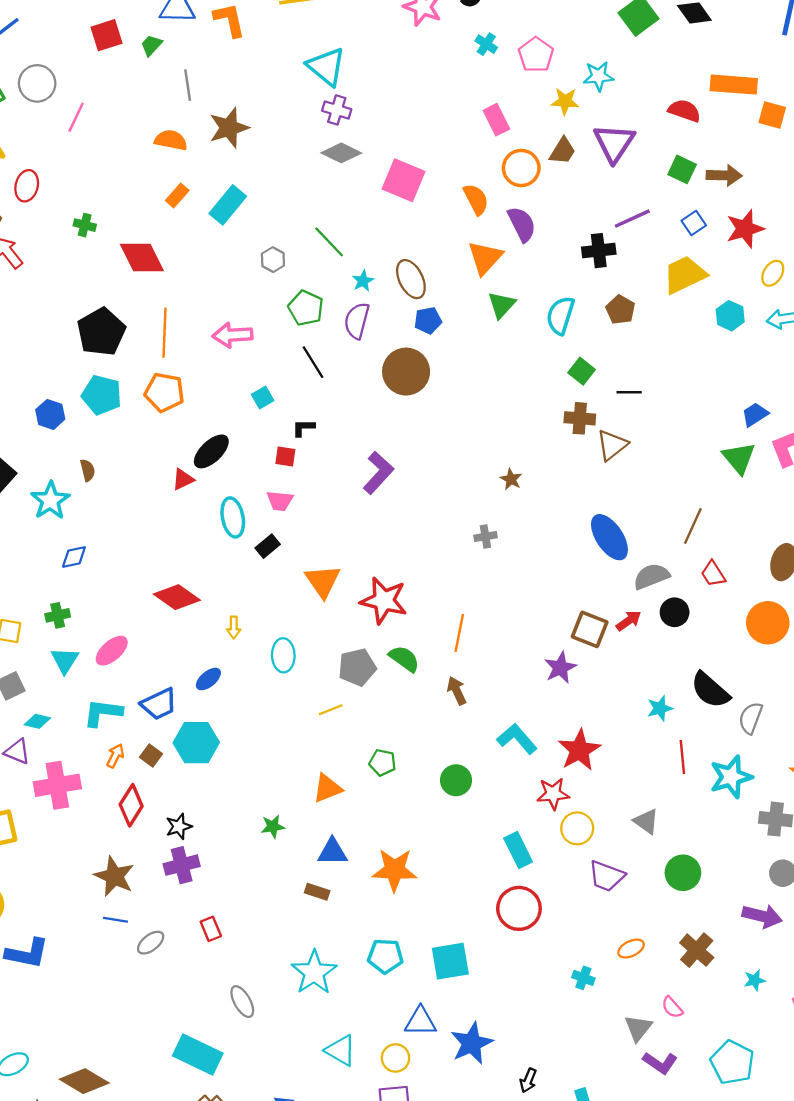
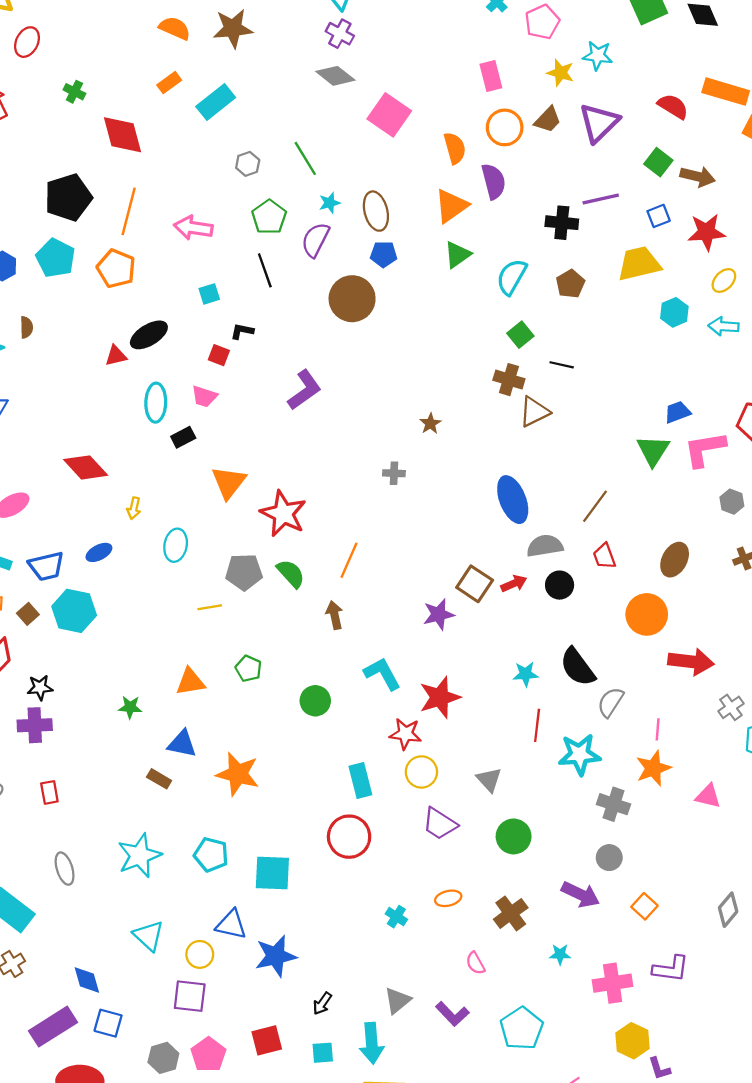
gray triangle: (638, 1028) -> (397, 1001), moved

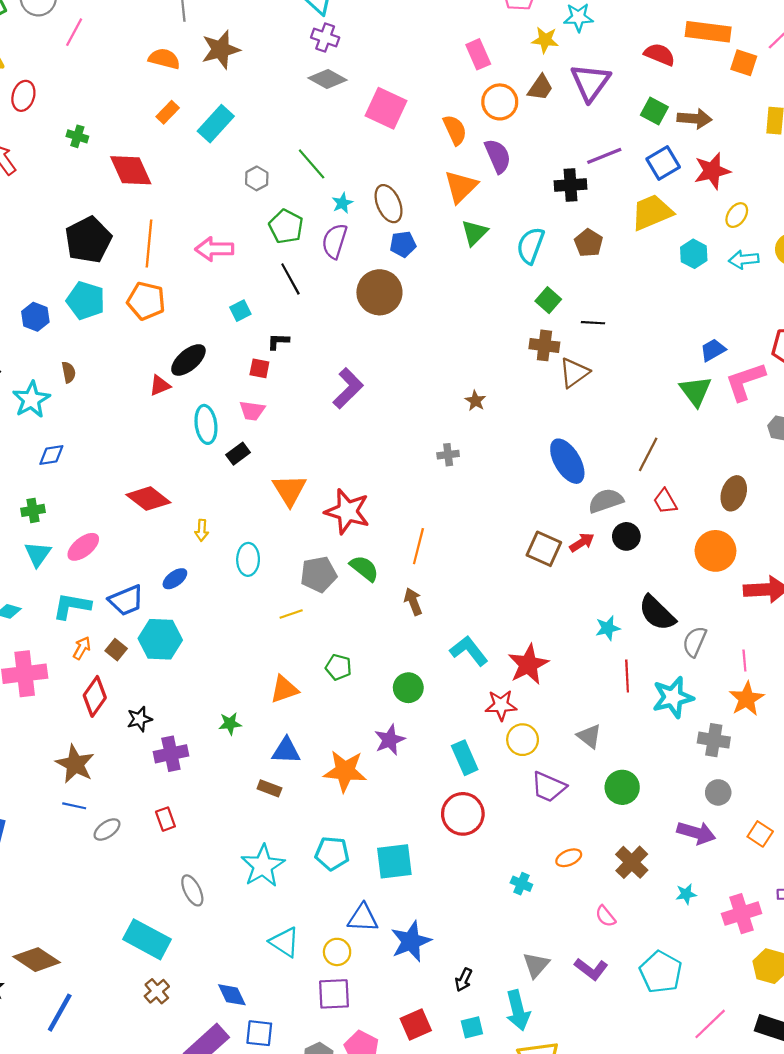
blue square: (659, 216) -> (663, 163), size x1.4
purple star: (439, 614) -> (390, 740), moved
purple cross: (35, 725) -> (171, 754), moved

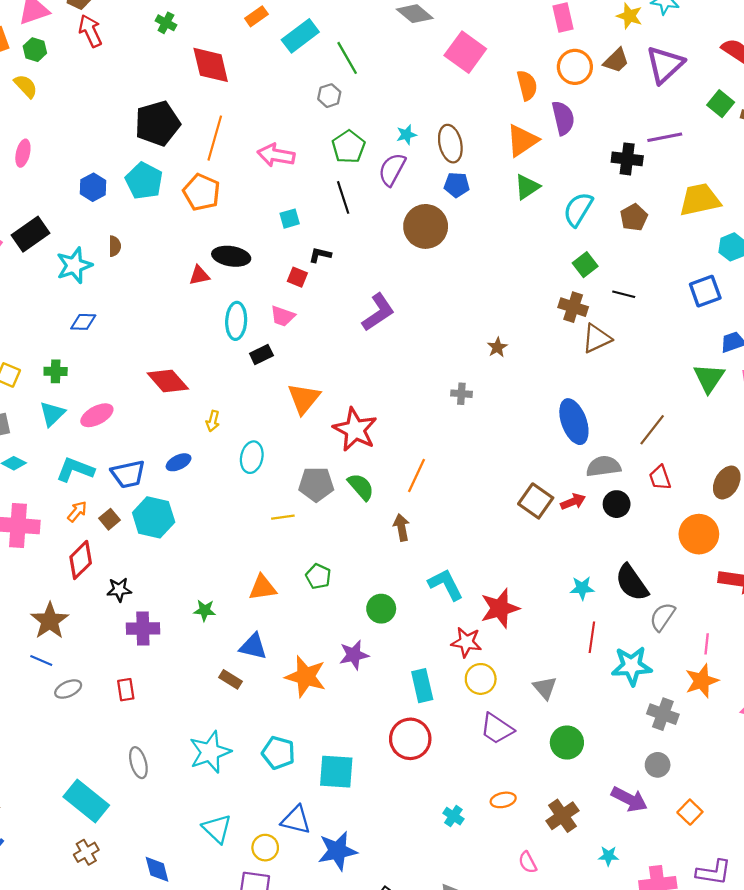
blue square: (663, 163) -> (705, 291), moved
green line: (312, 164) -> (347, 58), moved
black ellipse: (188, 360) -> (231, 256), turned 39

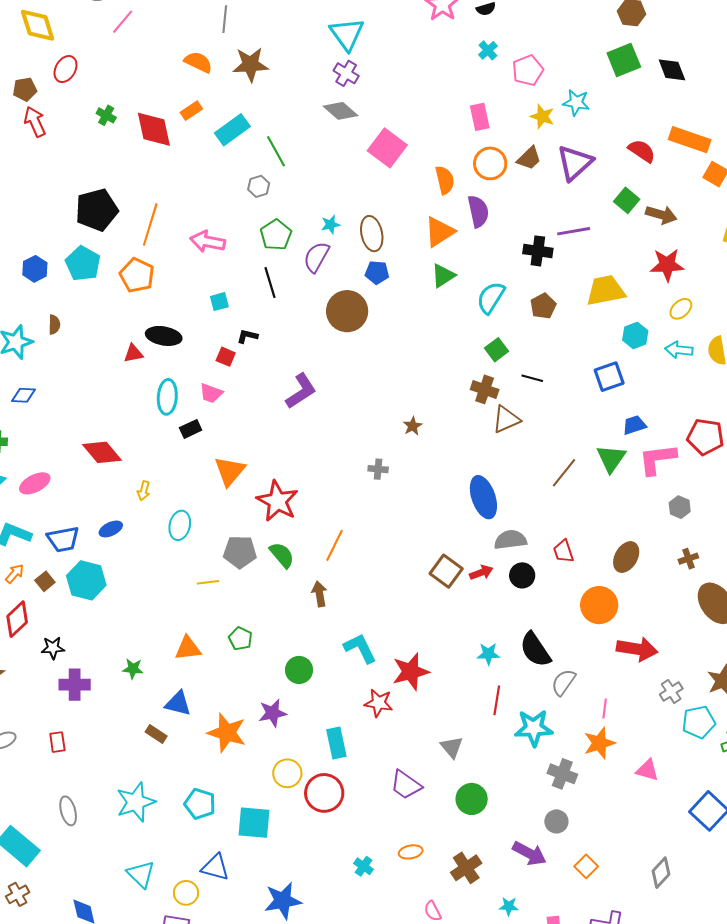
red diamond: (211, 65) -> (154, 129), moved
brown line: (652, 430) -> (564, 473), moved
yellow circle: (481, 679) -> (287, 773), moved
blue star: (338, 851) -> (283, 901), moved

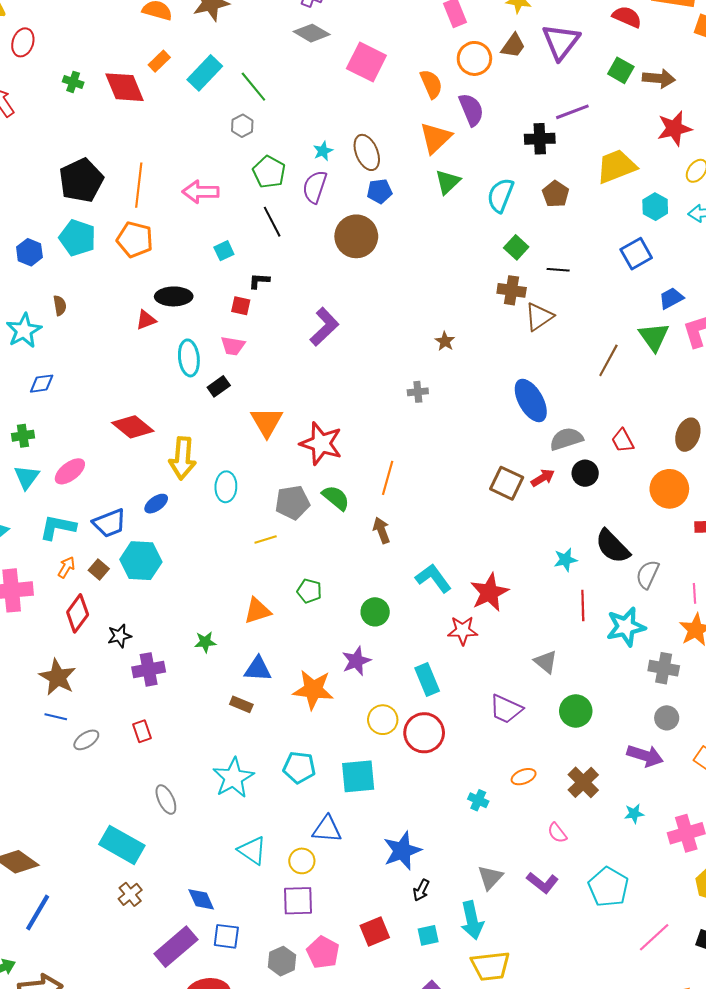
yellow arrow: (144, 491) -> (183, 458), size x2.0

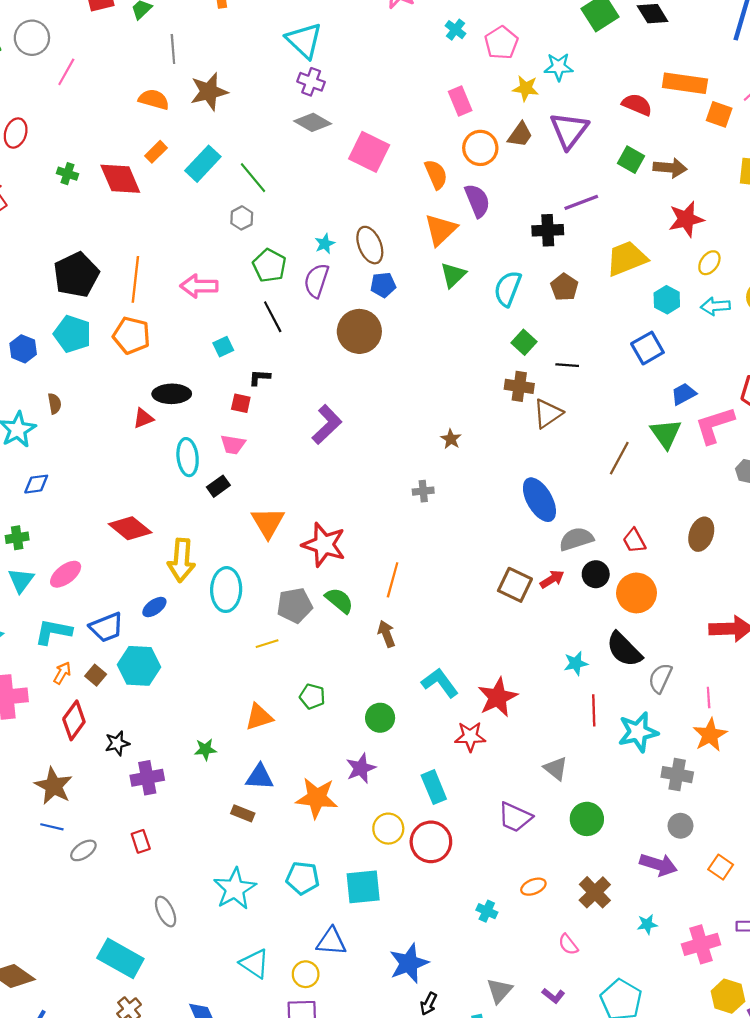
cyan ellipse: (226, 487) -> (226, 590), size x1.4
orange circle: (669, 489) -> (637, 593), moved
purple L-shape: (543, 883) -> (553, 996), size x0.7

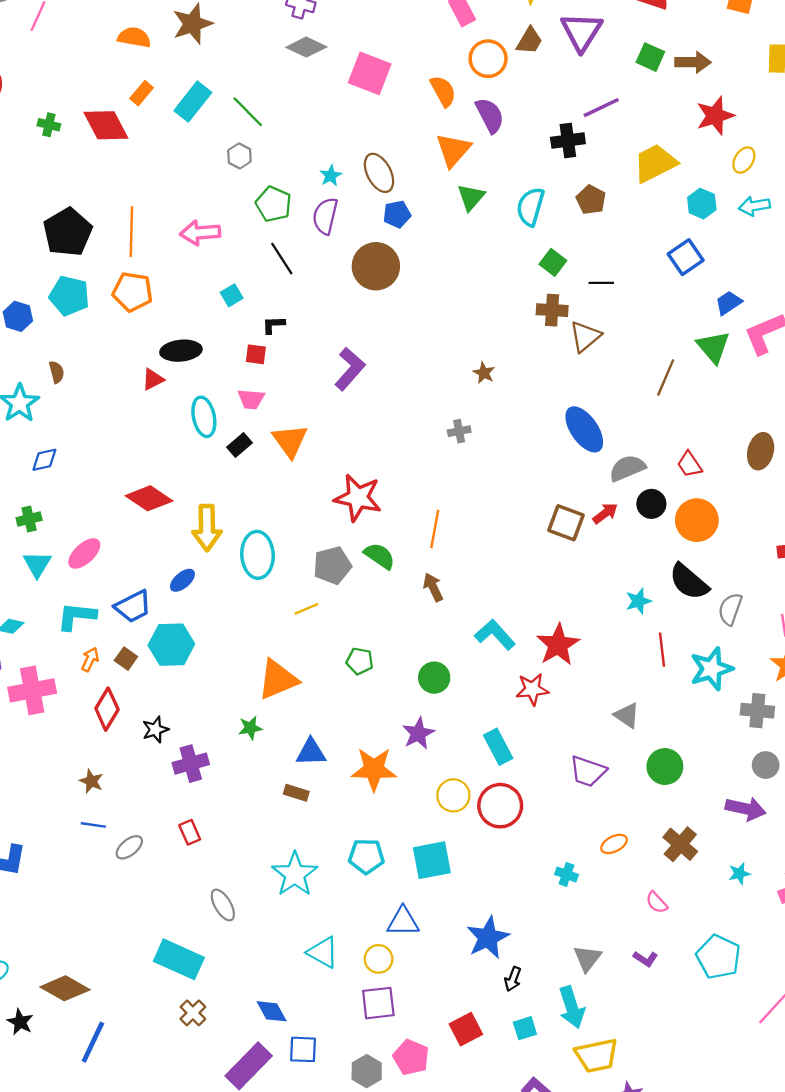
orange triangle: (268, 523) -> (290, 441), moved
orange triangle: (259, 717) -> (278, 679), moved, size x1.4
brown star: (54, 786) -> (91, 781), size x0.6

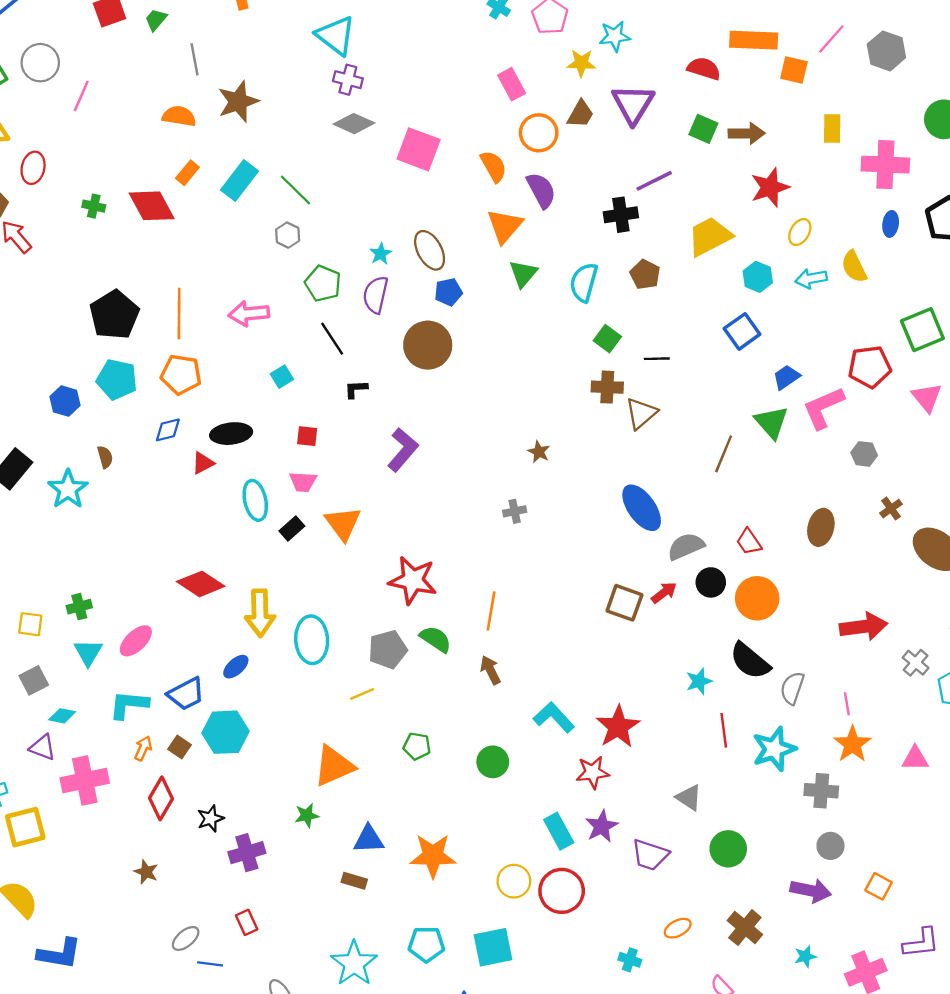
black L-shape: (273, 325) -> (356, 389), moved
blue diamond: (44, 460) -> (168, 430), moved
purple star: (418, 733) -> (602, 826), moved
blue line: (93, 825) -> (210, 964), moved

